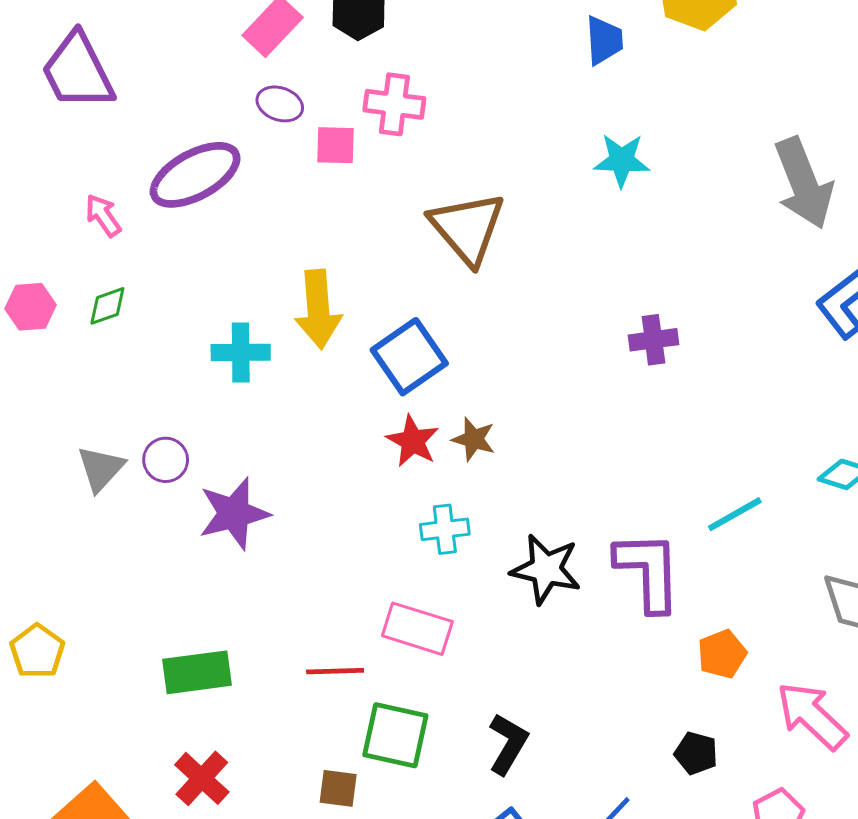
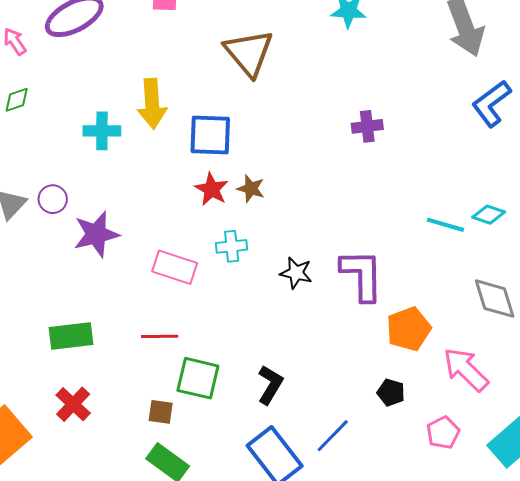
blue square: (409, 357) -> (210, 135), turned 36
cyan line: (735, 514) -> (445, 225), moved, turned 45
black star: (546, 569) -> (296, 273), size x0.7
pink rectangle: (417, 629) -> (175, 267), moved
orange pentagon: (722, 654) -> (409, 329), size x1.4

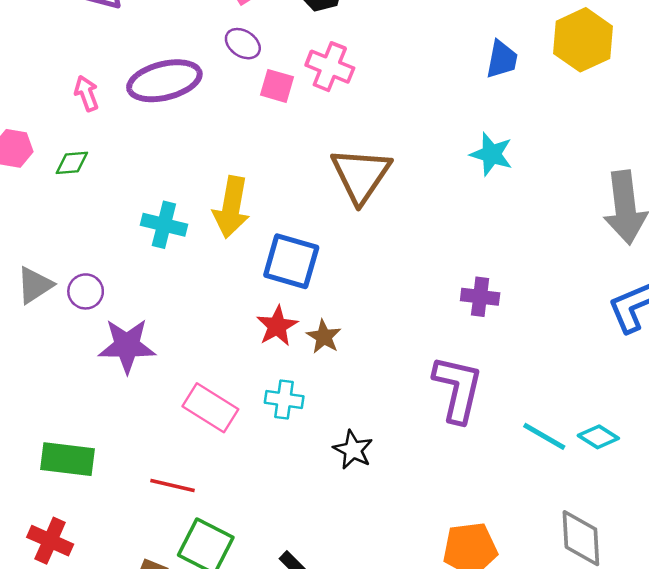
purple L-shape: (362, 275) -> (458, 389), moved
red cross: (73, 404) -> (50, 541), turned -33

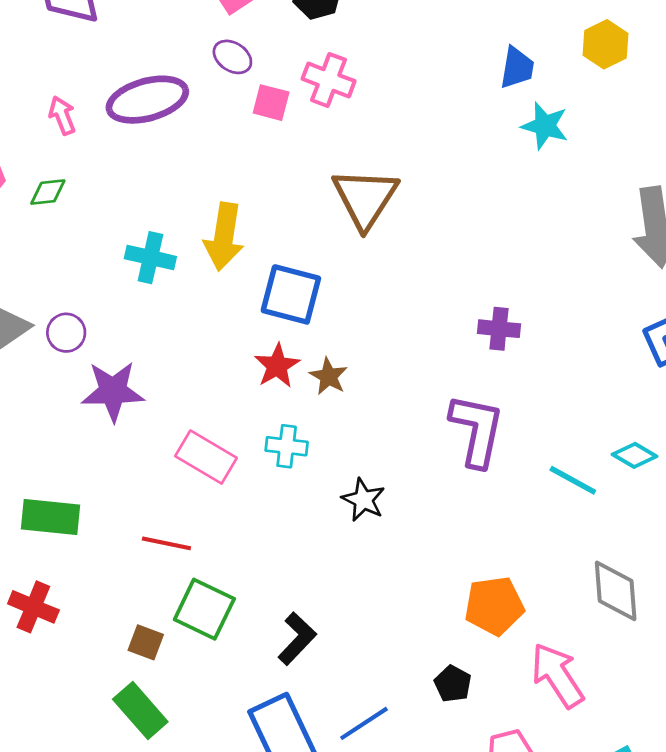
yellow hexagon: (583, 40) -> (606, 44), size x0.7
cyan star: (491, 154) -> (545, 126), moved
cyan diamond: (598, 437) -> (635, 455), moved

